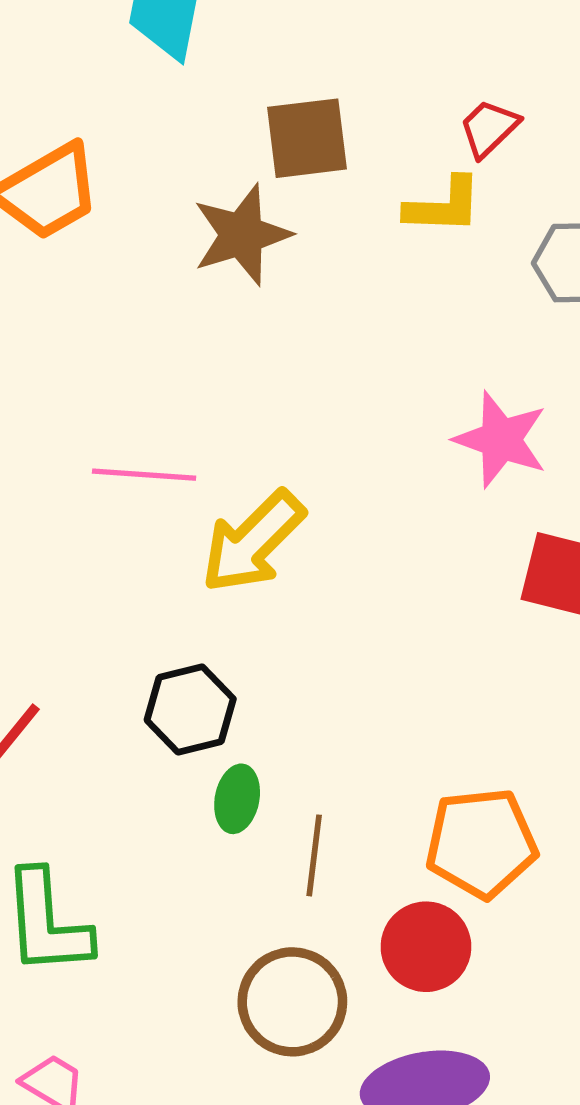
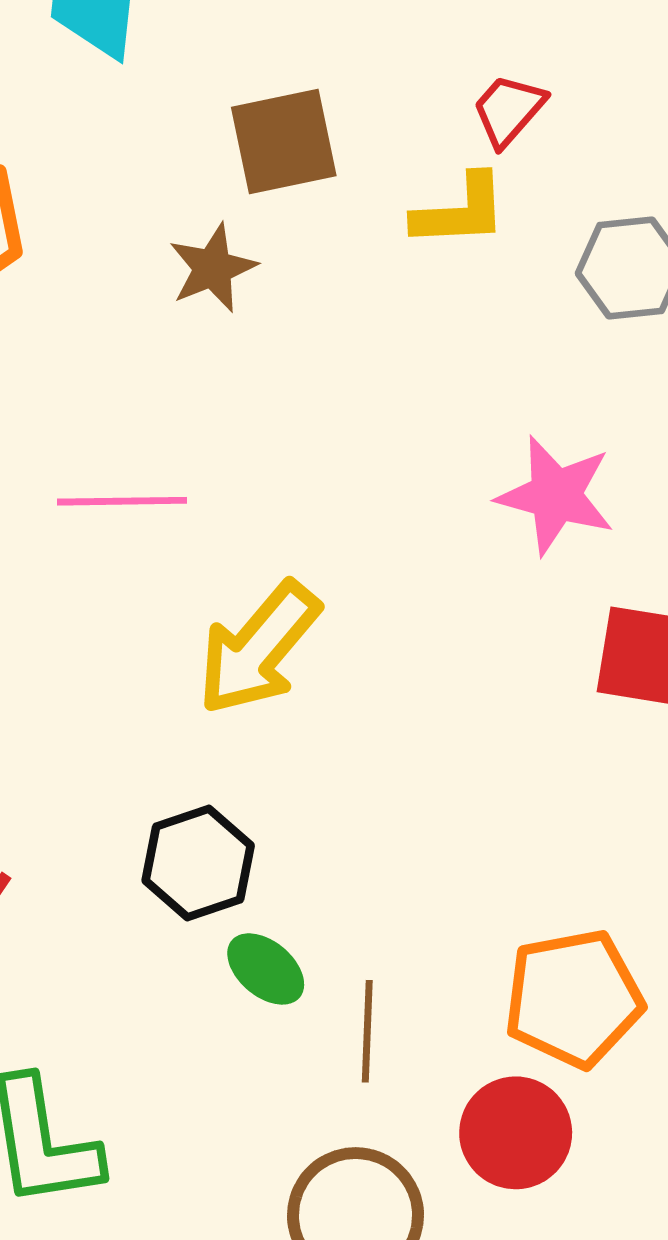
brown star: (242, 235) -> (213, 268), size x0.7
pink line: (144, 475) -> (122, 501), moved
green ellipse: (237, 799) -> (266, 969), turned -56

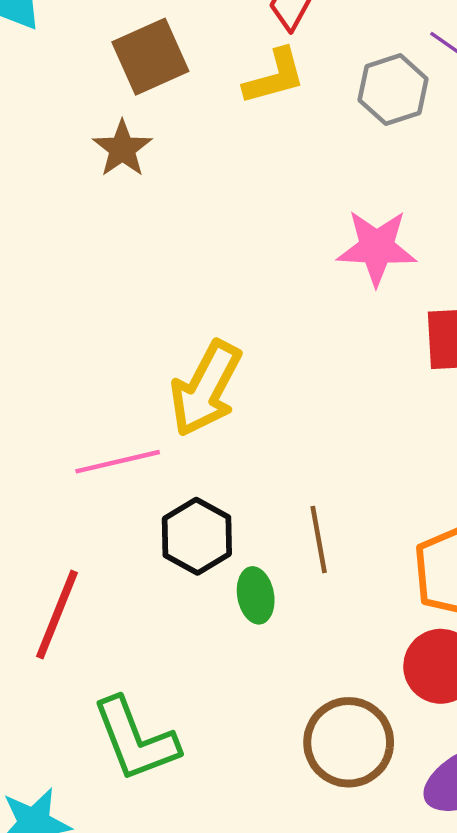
pink line: (122, 501) -> (118, 462), moved
green ellipse: (266, 969) -> (256, 595), turned 52
brown line: (367, 1031) -> (319, 540), moved

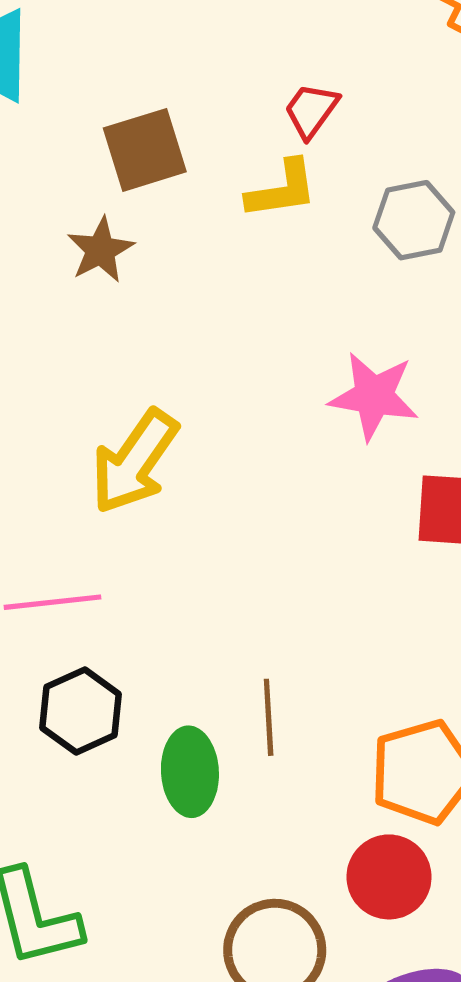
yellow arrow: (206, 389) -> (135, 462), moved
black hexagon: (197, 536) -> (81, 711), moved
green ellipse: (256, 595) -> (190, 772), size x1.4

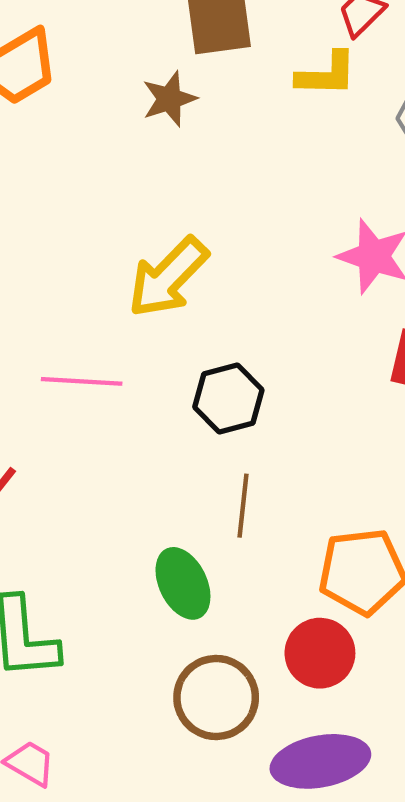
black hexagon: (81, 711) -> (228, 399), moved
green ellipse: (190, 772) -> (183, 583), moved, turned -32

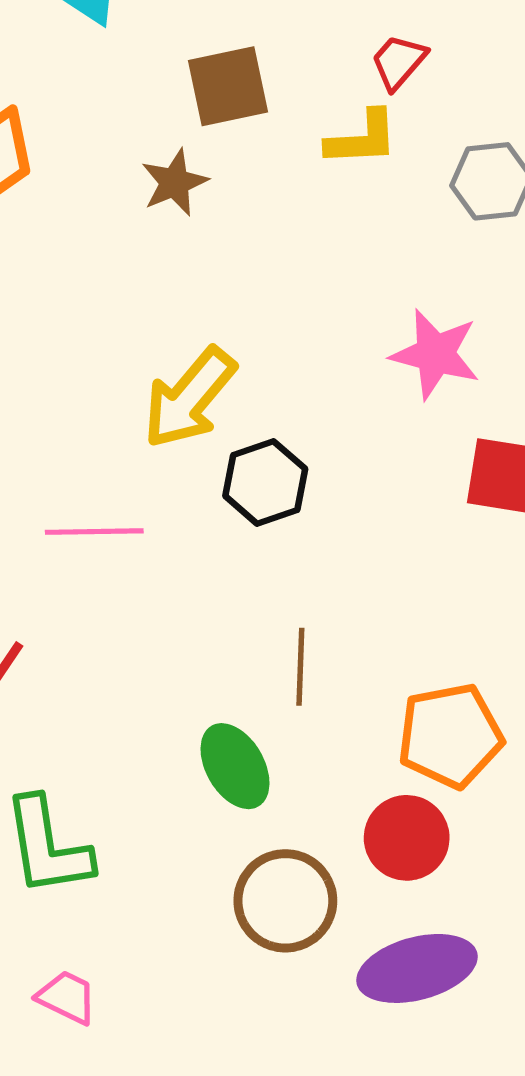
black hexagon: (228, 399) -> (265, 482), moved

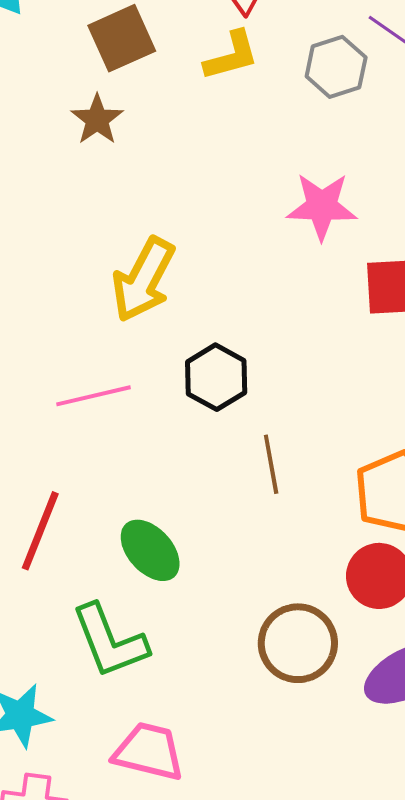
black hexagon: (265, 482) -> (216, 377), moved
green ellipse: (235, 766) -> (150, 550), moved
pink trapezoid: (67, 997) -> (149, 752), size x1.5

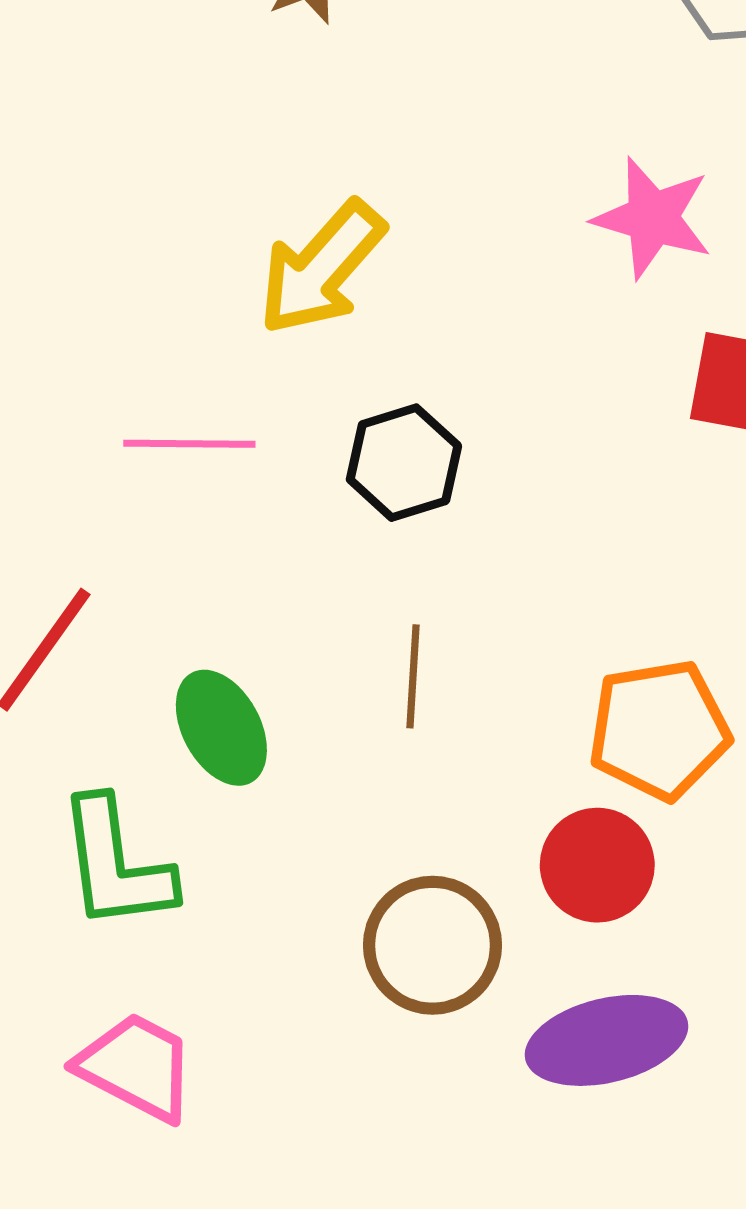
brown line: (271, 464) -> (413, 676), moved

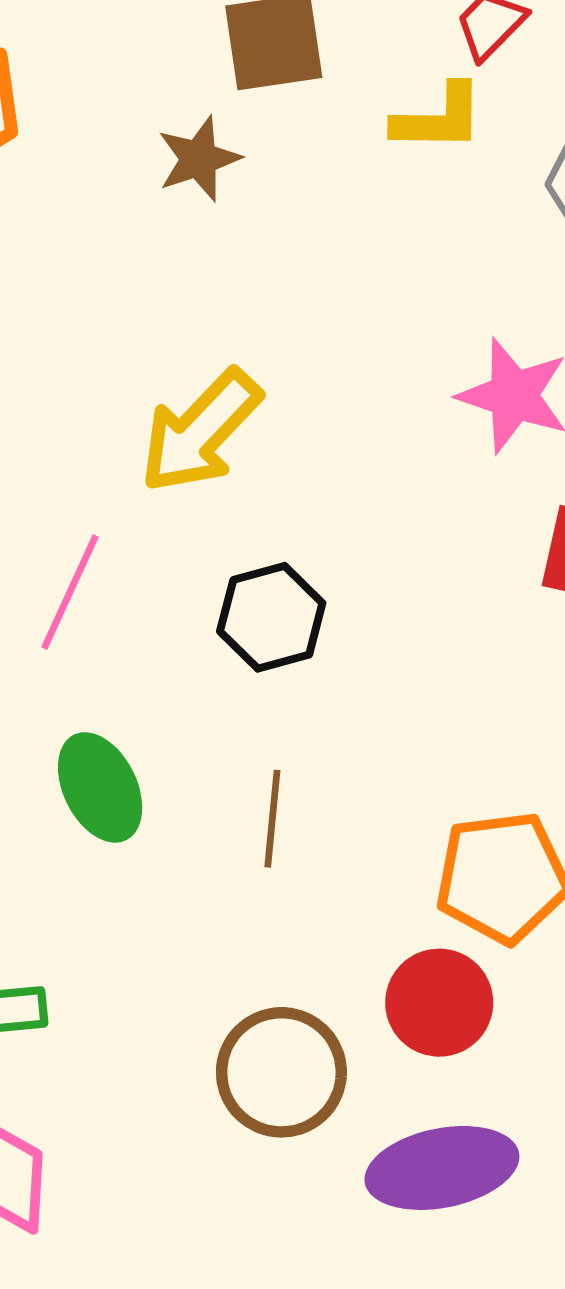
pink line: (189, 444) -> (70, 592), turned -68
green ellipse: (221, 728) -> (100, 787), moved

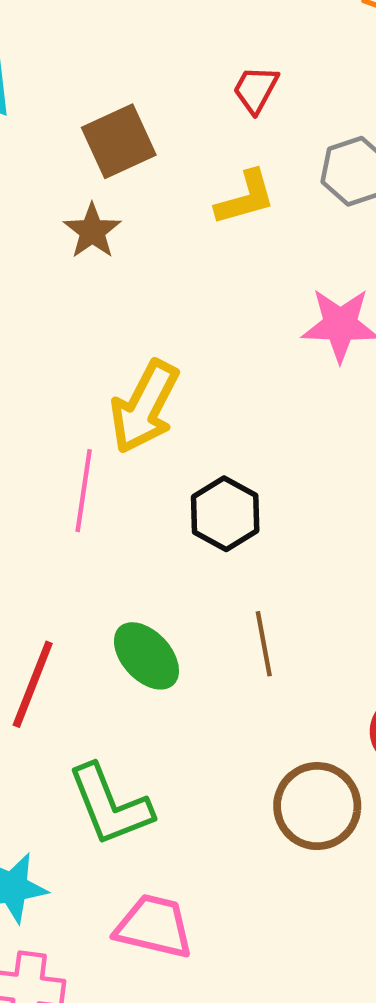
yellow L-shape: (438, 118) -> (245, 198), moved
pink line: (70, 592) -> (84, 491), moved

